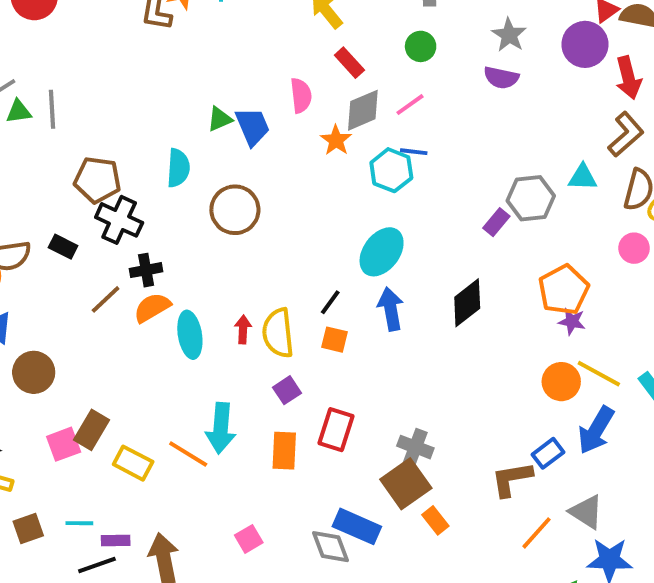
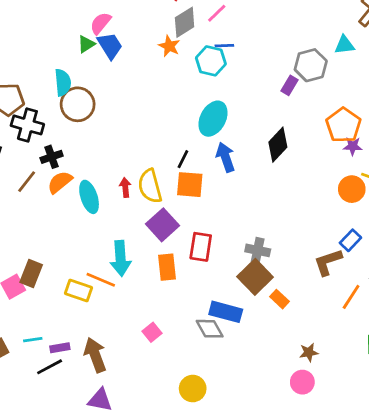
pink semicircle: (301, 96) -> (101, 23), moved, turned -125
brown circle: (235, 210) -> (78, 104), moved
orange square: (334, 340) -> (190, 185), size x1.5
purple square: (287, 390) -> (162, 225), size x1.6
yellow rectangle: (133, 463) -> (78, 291), moved

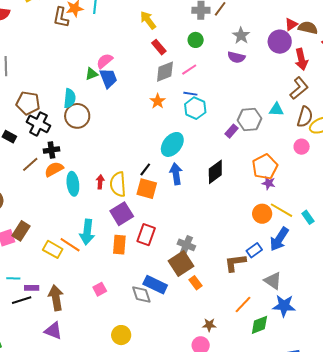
orange star: (169, 46) -> (158, 101), moved
cyan hexagon: (211, 61) -> (195, 108), moved
orange line: (351, 297) -> (243, 304), moved

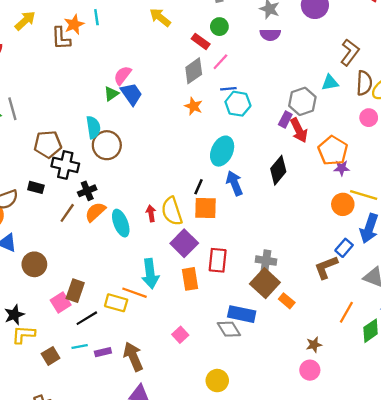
red rectangle: (159, 47) -> (201, 41), moved
red arrow: (301, 59) -> (299, 130), moved
black line: (22, 300) -> (87, 318), moved

